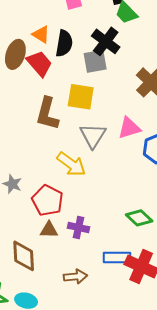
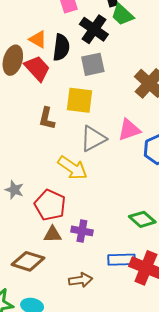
black cross: (106, 41) -> (94, 29), moved
brown L-shape: (47, 114) -> (47, 118), size x0.7
gray triangle: (93, 136) -> (93, 139), turned 32
brown diamond: (24, 256) -> (28, 261), turned -68

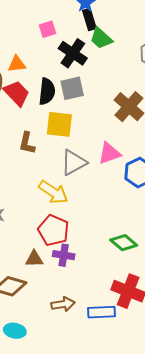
orange triangle: (38, 39) -> (17, 64), turned -36
black semicircle: (61, 47) -> (47, 91), moved
red pentagon: (50, 205) -> (53, 230), moved
blue rectangle: (122, 260) -> (101, 312), moved

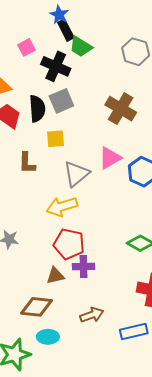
yellow square: (59, 124) -> (56, 139), size x0.7
yellow arrow: (53, 192) -> (62, 207), turned 140
blue rectangle: (101, 312) -> (134, 331), moved
cyan ellipse: (15, 331) -> (48, 337), moved

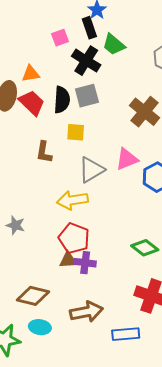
black rectangle: (66, 30) -> (89, 28), moved
brown triangle: (55, 276) -> (68, 260), moved
brown arrow: (92, 315) -> (86, 312), size x1.4

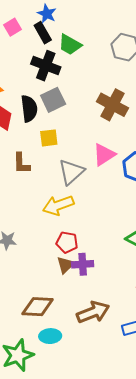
pink square: (60, 38) -> (12, 27), moved
red pentagon: (74, 238) -> (67, 242), size x0.7
brown triangle: (68, 260) -> (65, 265), turned -30

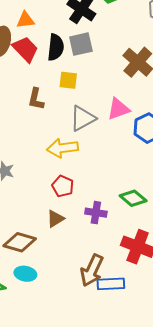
purple cross: (83, 264) -> (96, 213), moved
brown triangle: (65, 265) -> (55, 219), moved
brown arrow: (93, 312) -> (92, 270), moved, turned 124

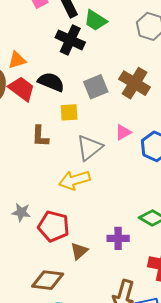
gray square: (81, 44) -> (96, 87), moved
black semicircle: (56, 47) -> (51, 82), turned -64
pink triangle: (118, 109) -> (123, 132), size x0.7
red pentagon: (63, 186) -> (54, 226), moved, size x1.4

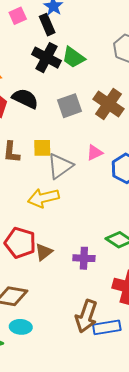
green trapezoid: (95, 20) -> (74, 57), moved
yellow square: (69, 112) -> (42, 148), moved
brown triangle: (79, 251) -> (44, 252), moved

